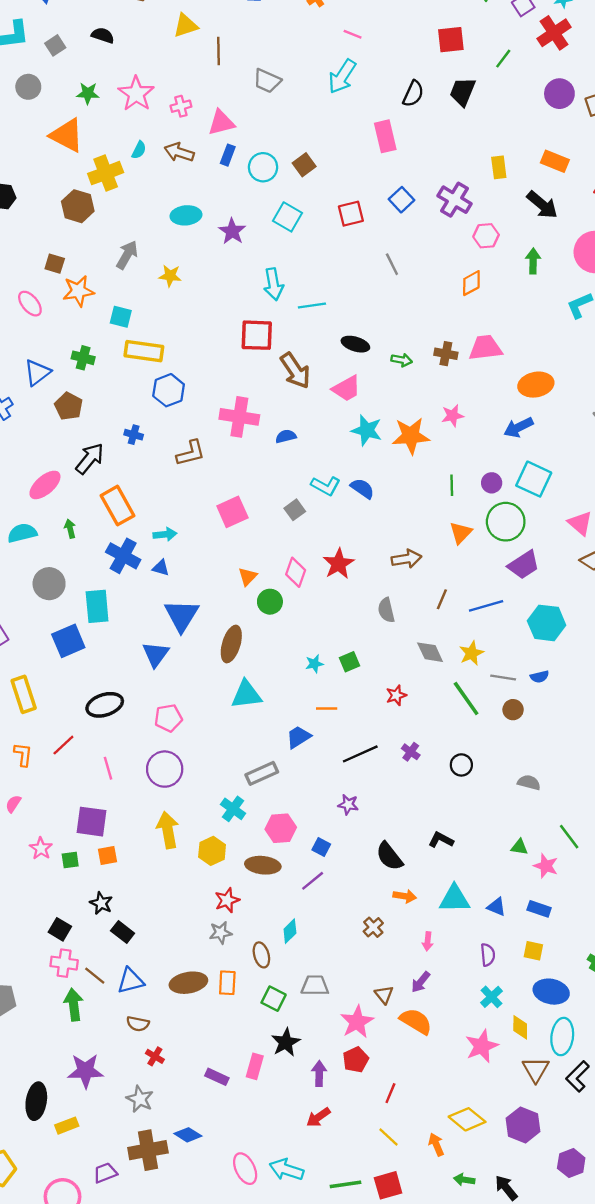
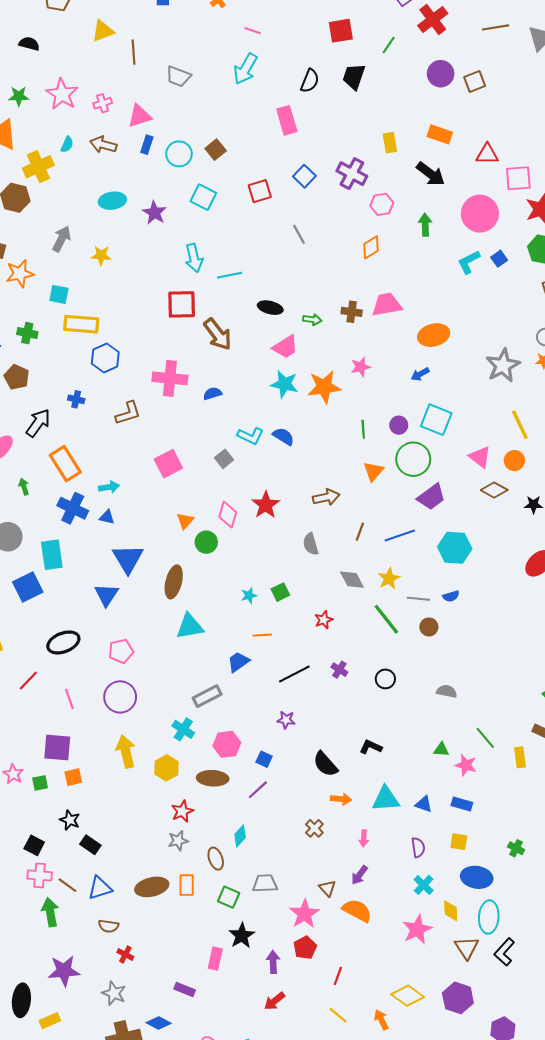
pink trapezoid: (346, 389) -> (285, 347), moved
blue arrow: (518, 427) -> (420, 374), size x0.7
purple rectangle: (217, 1077) -> (185, 990), moved

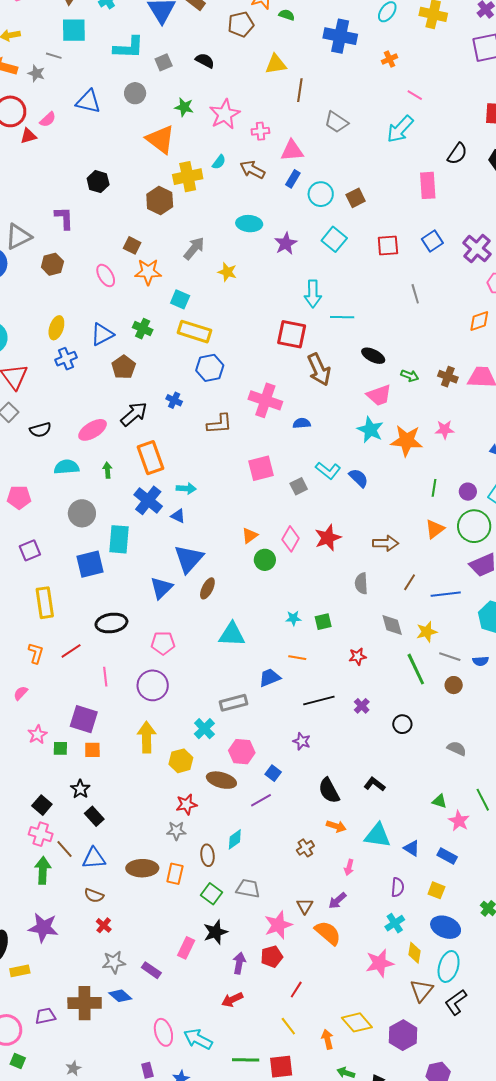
pink square: (168, 464) -> (261, 468), moved
brown ellipse: (174, 582) -> (207, 588), moved, size x0.7
gray star: (114, 993) -> (114, 962), moved, turned 30

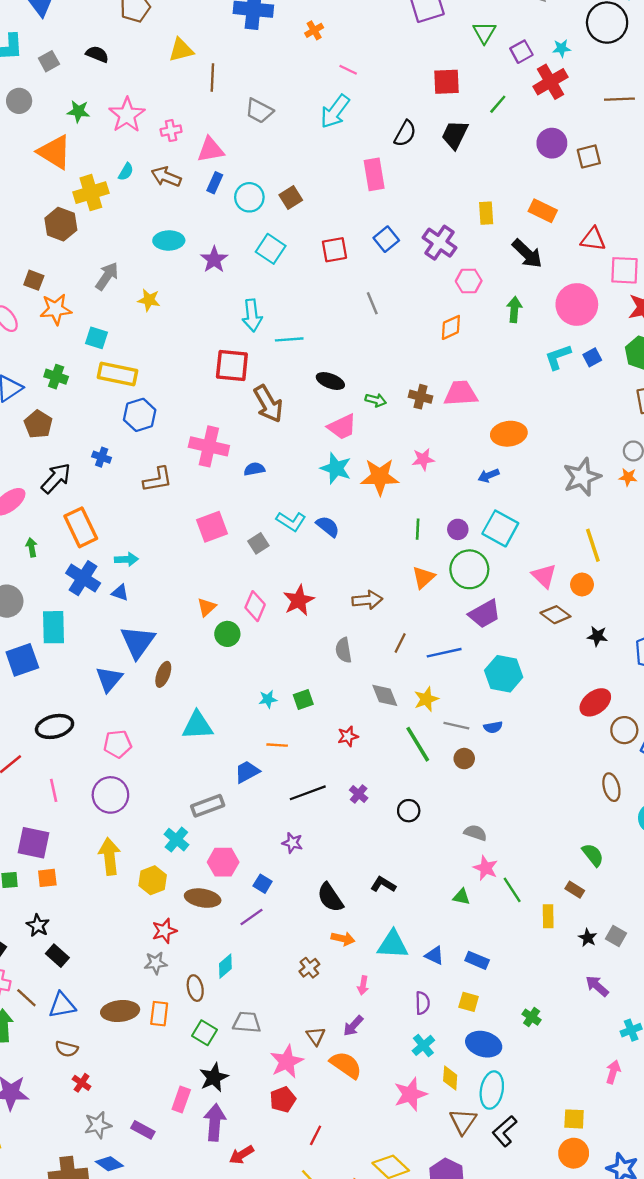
pink star: (459, 821) -> (486, 868), moved
purple arrow: (239, 963) -> (215, 1122), moved, size x1.4

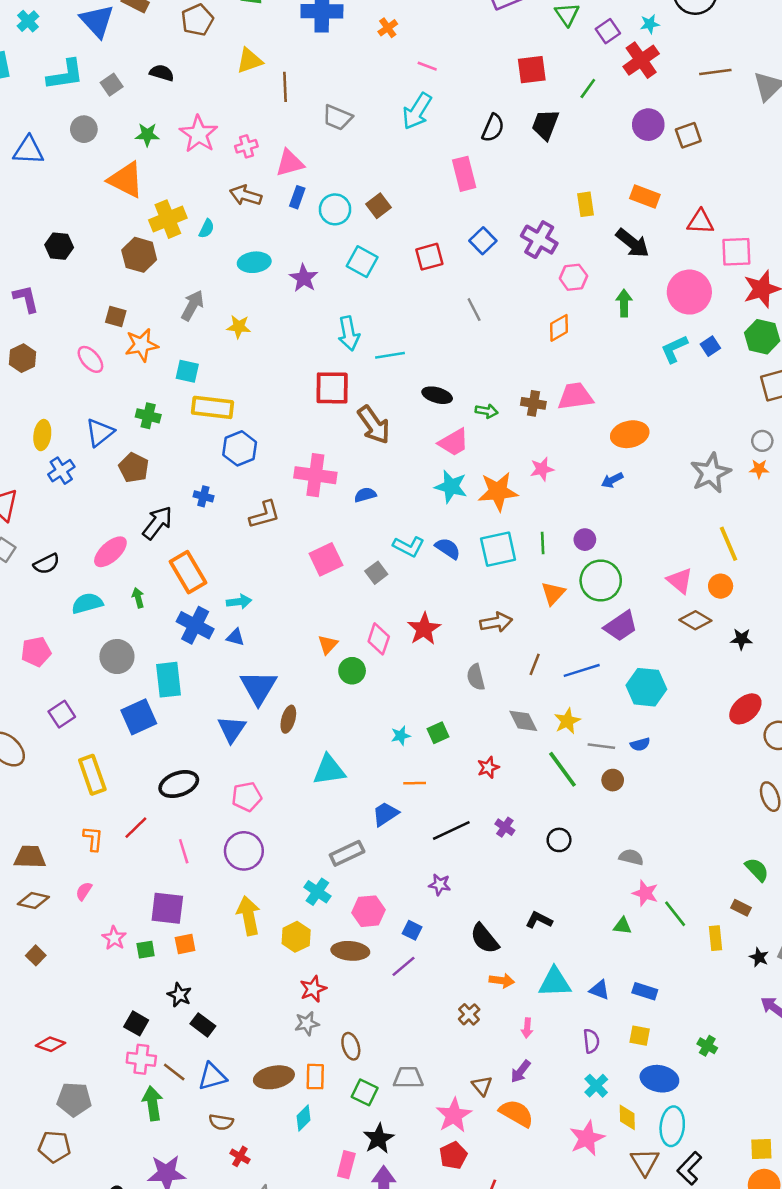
cyan semicircle: (126, 172) -> (207, 229), moved
cyan square: (500, 528) -> (498, 549), moved, turned -36
cyan diamond: (225, 966) -> (303, 1118), moved

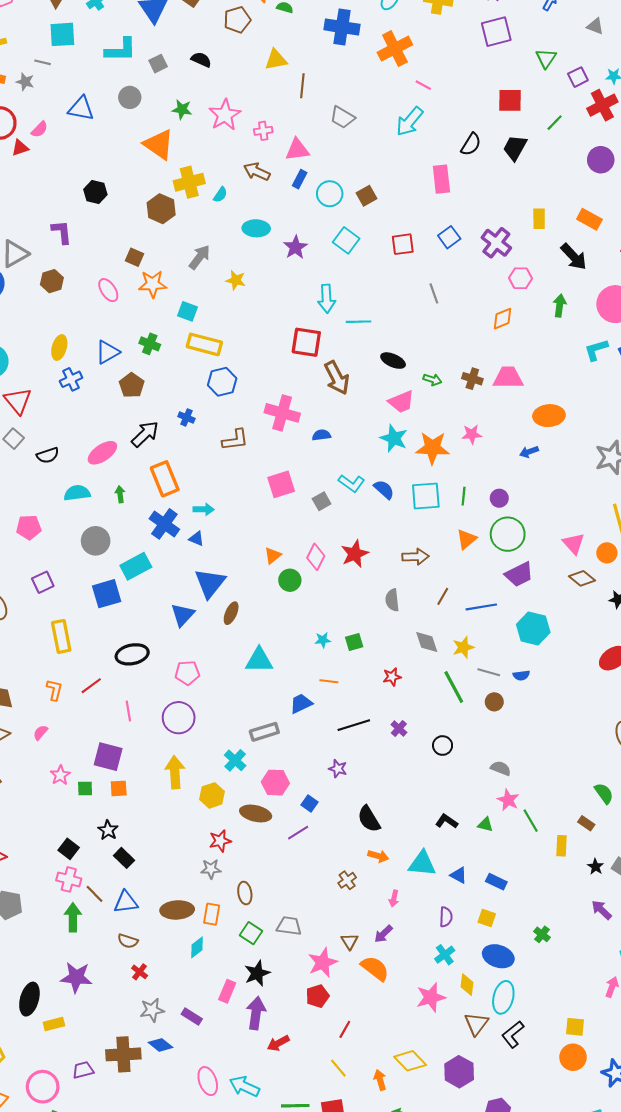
orange cross: (388, 28) -> (395, 49), size x2.0
cyan rectangle: (168, 680) -> (136, 566), turned 60
black L-shape: (539, 920) -> (447, 821), moved

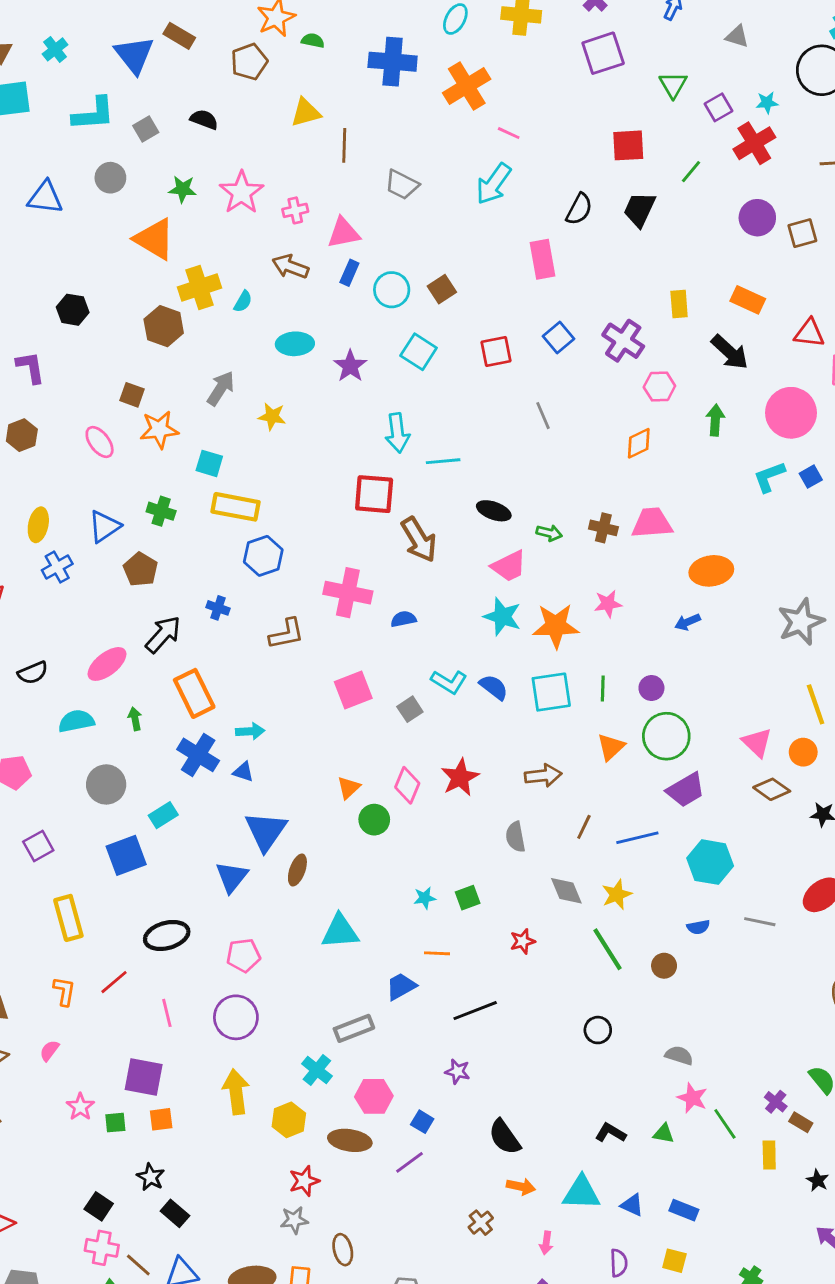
cyan rectangle: (136, 566) -> (163, 815), size x0.7
gray line: (489, 672) -> (760, 922), moved
purple cross: (399, 728) -> (776, 1102), moved

